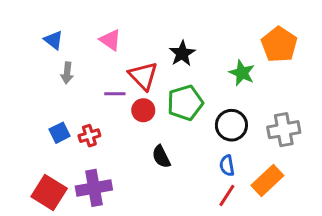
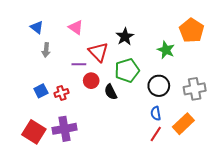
red circle: (143, 110) -> (91, 81), moved
black semicircle: (161, 157) -> (111, 92), moved

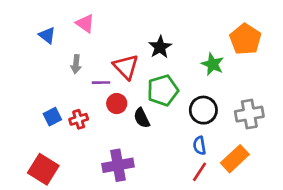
pink triangle: (76, 27) -> (85, 23), moved
gray arrow: (46, 50) -> (76, 64), moved
purple cross: (65, 129) -> (118, 165), moved

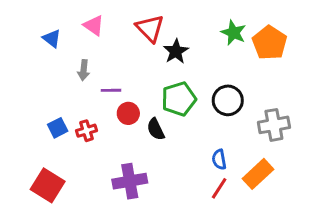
green star: (213, 64) -> (234, 33), moved
red triangle: (126, 67) -> (150, 28), moved
black circle: (203, 110) -> (228, 100), moved

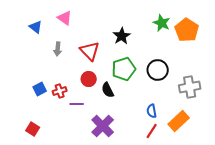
red triangle: (150, 28) -> (90, 51), moved
purple line: (111, 90) -> (77, 104), moved
purple cross: (130, 181) -> (103, 126), moved, turned -35
red square: (48, 185) -> (33, 129), size x0.6

